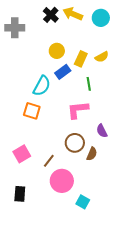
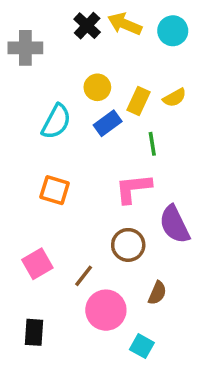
cyan semicircle: (42, 86) -> (56, 122), moved
purple semicircle: (102, 131) -> (174, 224), size x1.6
brown semicircle: (92, 154) -> (157, 293), moved

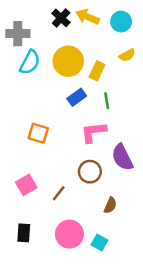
yellow circle: (97, 87) -> (68, 61), size x1.6
yellow semicircle: (174, 98) -> (127, 55), moved
cyan semicircle: (56, 122) -> (30, 62), moved
blue rectangle: (108, 123) -> (77, 97), moved
pink circle: (106, 310) -> (69, 234), moved

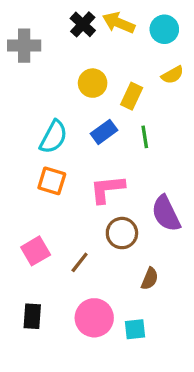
yellow circle: (68, 61) -> (93, 83), size x0.7
cyan semicircle: (30, 62) -> (53, 137), moved
pink L-shape: (93, 132) -> (107, 189), moved
cyan square: (99, 243) -> (135, 329), turned -35

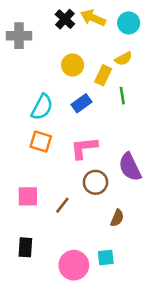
yellow semicircle: (172, 75) -> (124, 59), moved
green line: (145, 137) -> (122, 96), moved
pink square: (36, 251) -> (28, 196), turned 30
pink circle: (94, 318) -> (74, 265), moved

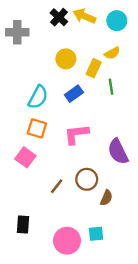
brown circle: (95, 182) -> (87, 179), moved
pink square: (28, 196) -> (25, 157), moved, turned 36

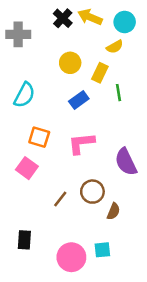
yellow semicircle: (112, 53) -> (115, 47), moved
cyan semicircle: (38, 97) -> (24, 95), moved

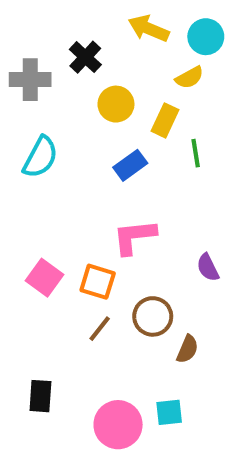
black cross: (63, 18) -> (85, 57), moved
gray cross: (18, 34) -> (30, 80), moved
orange square: (39, 137) -> (98, 282), moved
purple semicircle: (126, 162) -> (208, 267), size x0.6

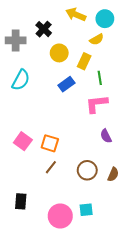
pink L-shape: (134, 237) -> (97, 104), moved
brown circle: (153, 316) -> (87, 170), moved
brown semicircle: (187, 349) -> (113, 174), moved

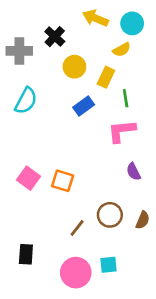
brown line: (51, 167) -> (77, 228), moved

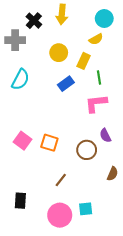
yellow arrow: (95, 18) -> (62, 14), moved, turned -108
black cross: (55, 37) -> (34, 21), moved
brown circle: (110, 215) -> (87, 150), moved

